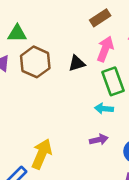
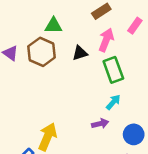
green triangle: (17, 33) -> (54, 26), moved
cyan arrow: (104, 109) -> (113, 102), moved, turned 126

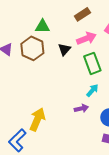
pink arrow: (106, 40) -> (86, 38), turned 48
black triangle: (80, 53) -> (64, 49), turned -32

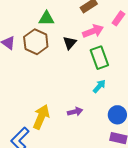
purple arrow: (81, 108) -> (75, 112), moved

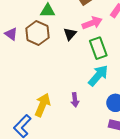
cyan arrow: (99, 86) -> (98, 76), size x1.6
purple arrow: (75, 112) -> (75, 100), turned 96

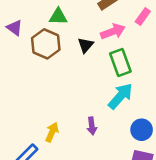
purple triangle: (11, 34) -> (15, 28), moved
yellow arrow: (43, 105) -> (52, 132), size x0.7

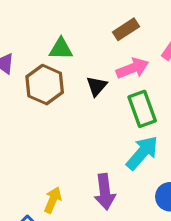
purple arrow: (92, 126) -> (105, 192), size x1.5

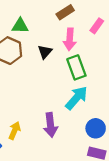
pink arrow: (132, 68) -> (70, 39), turned 115

